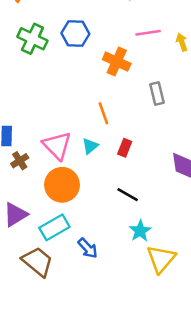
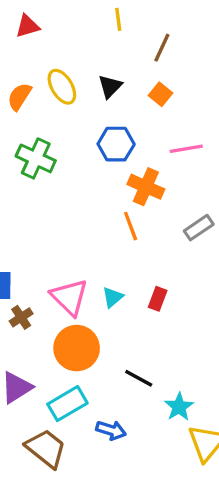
blue hexagon: (75, 34) -> (116, 144), moved
gray rectangle: (157, 93) -> (199, 228), turned 70
orange line: (103, 113) -> (131, 226), moved
black line: (128, 195) -> (139, 378), moved
blue arrow: (88, 248) -> (111, 430), turned -30

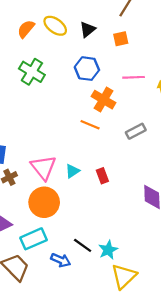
yellow ellipse: (62, 87) -> (55, 26), turned -30
orange square: (160, 94) -> (121, 39), turned 32
orange line: (131, 226) -> (90, 125), turned -54
red rectangle: (158, 299) -> (102, 176), turned -48
black line: (139, 378) -> (83, 245), moved

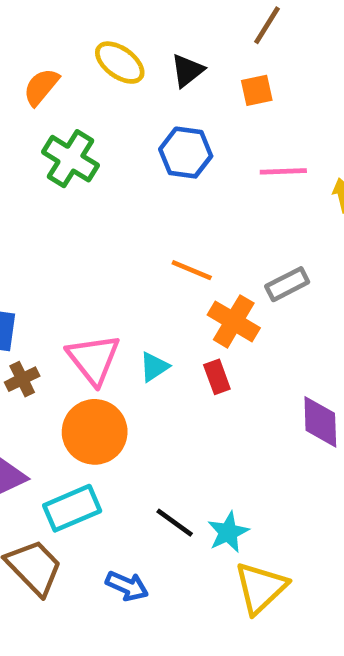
orange semicircle: (26, 29) -> (41, 87), moved
orange cross: (104, 100) -> (234, 321), moved
blue arrow: (61, 260) -> (127, 586), moved

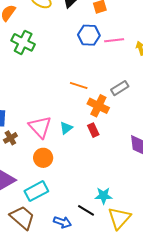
blue hexagon: (186, 153) -> (89, 35), moved
orange circle: (95, 432) -> (43, 158), size x0.7
black line: (175, 523) -> (86, 210), moved
cyan star: (228, 532) -> (103, 196), turned 30

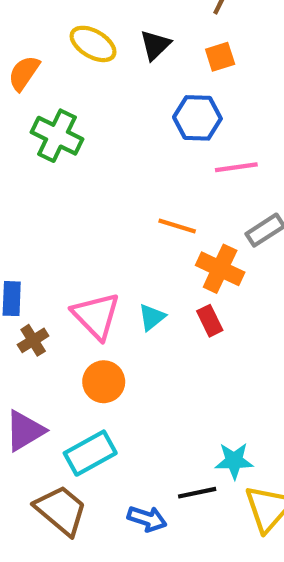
pink line: (114, 40) -> (236, 167), moved
black line: (86, 210) -> (197, 493), turned -42

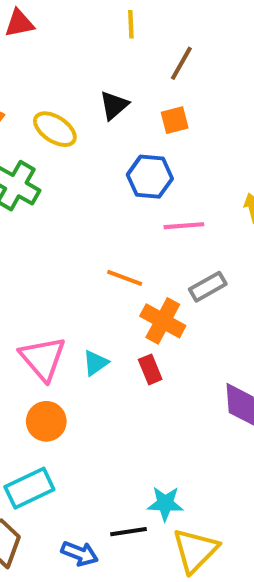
yellow ellipse: (93, 44) -> (55, 129), moved

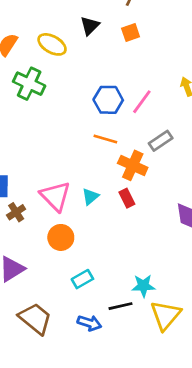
blue hexagon: (150, 177) -> (108, 100), moved
pink line: (184, 226) -> (142, 102), turned -45
cyan rectangle: (29, 488) -> (82, 279), moved, size x0.7

